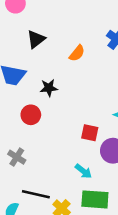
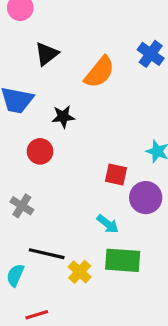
orange semicircle: (77, 53) -> (99, 72), size x1.5

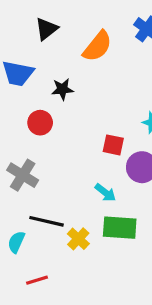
gray cross: (22, 206) -> (23, 175), size x1.4

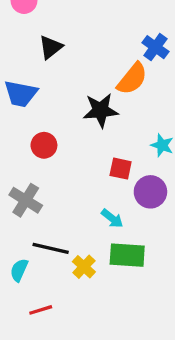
orange semicircle: (97, 46) -> (132, 79), moved
black star: (62, 89) -> (101, 110), moved, size x1.5

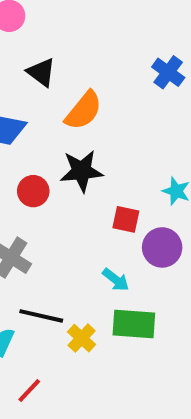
black triangle: (51, 47) -> (41, 72), turned -45
orange semicircle: (132, 79) -> (84, 111), moved
black star: (101, 110) -> (82, 171), moved
red line: (41, 310) -> (29, 390), turned -30

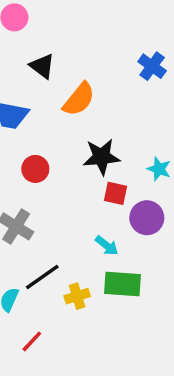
black star: (82, 171) -> (102, 157), moved
black line: (41, 316) -> (42, 277), turned -48
yellow cross: (82, 338) -> (77, 296), turned 30

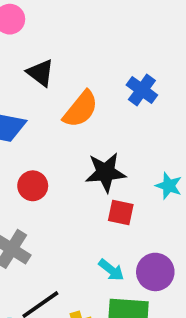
blue cross: (152, 66) -> (142, 90), moved
purple circle: (147, 218) -> (155, 272), moved

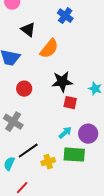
blue cross: (142, 90) -> (65, 16), moved
cyan arrow: (111, 270) -> (65, 133), turned -80

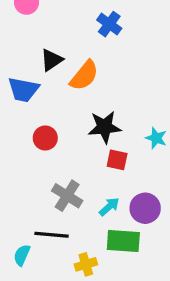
black triangle: (28, 30) -> (51, 60), moved, turned 49
gray cross: (13, 122) -> (67, 196), moved
black line: (28, 151) -> (51, 235), turned 40
yellow cross: (48, 162) -> (86, 264), moved

